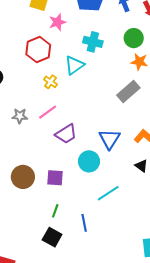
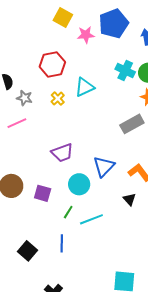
pink star: (57, 22) -> (86, 35), moved
cyan cross: (93, 42) -> (125, 71), moved
pink line: (48, 112) -> (17, 123), moved
gray star: (20, 116) -> (24, 98), moved
green line: (55, 211) -> (68, 212), moved

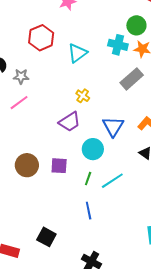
cyan cross: (125, 71) -> (118, 45), moved
yellow cross: (58, 99) -> (83, 96), moved
black square: (27, 251) -> (46, 237), moved

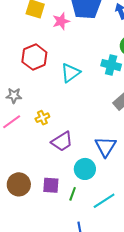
yellow cross: (83, 96) -> (42, 118), moved, turned 32
green line: (88, 179) -> (73, 194), moved

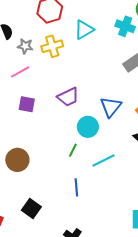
yellow cross: (42, 118) -> (52, 46), moved, size x1.5
brown circle: (19, 184) -> (17, 160), moved
purple square: (51, 185) -> (27, 104), moved

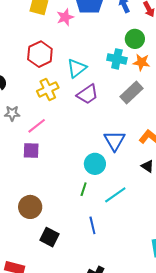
gray star: (25, 46) -> (12, 113), moved
pink line: (20, 72) -> (37, 126), moved
purple trapezoid: (68, 97) -> (88, 94), moved
black square: (31, 209) -> (49, 237), moved

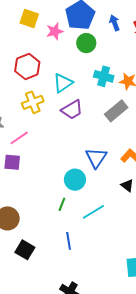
green circle: (135, 39) -> (86, 43), moved

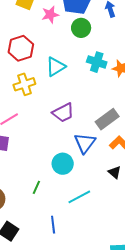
purple trapezoid: (72, 110) -> (63, 113), moved
gray rectangle: (116, 111) -> (107, 119), moved
green line: (62, 204) -> (36, 187), moved

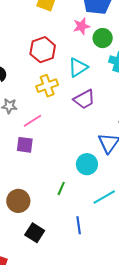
pink star: (50, 15) -> (81, 26), moved
green circle: (81, 28) -> (103, 38), moved
purple trapezoid: (63, 113) -> (84, 99), moved

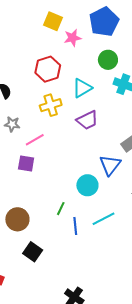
pink star: (81, 26) -> (73, 38), moved
blue line: (79, 225) -> (75, 226), moved

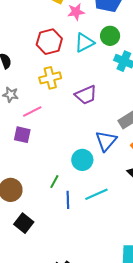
cyan triangle: (82, 88) -> (84, 43), moved

